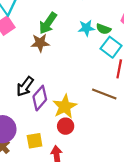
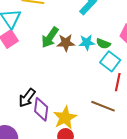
brown star: (40, 43) -> (66, 43), moved
purple diamond: (40, 98) -> (41, 109), turned -35

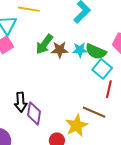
green semicircle: (103, 44) -> (96, 52), size x1.5
black arrow: (27, 98) -> (21, 102), turned -42
yellow star: (65, 118) -> (77, 125), moved

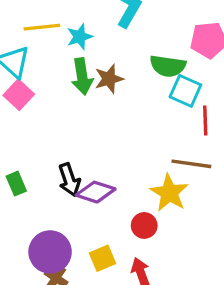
green arrow: (44, 44) -> (82, 77), turned -30
cyan star: (80, 50) -> (80, 37), moved
purple diamond: (34, 113) -> (96, 192), turned -65

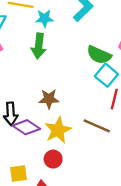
brown star: (109, 79) -> (49, 99), moved
yellow star: (169, 193) -> (58, 130), moved

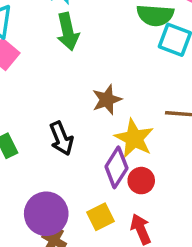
purple diamond: (26, 127) -> (116, 167), moved, turned -72

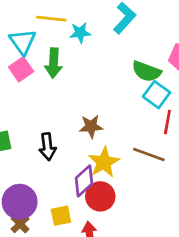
green arrow: (68, 32) -> (54, 63), moved
red circle: (141, 181) -> (100, 196), size x1.4

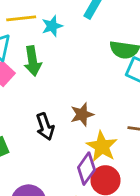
black arrow: (47, 147) -> (45, 127), moved

